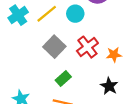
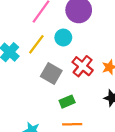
green rectangle: (63, 78) -> (67, 102), turned 32

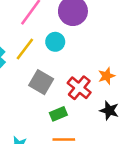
red cross: (83, 66) -> (79, 88), moved

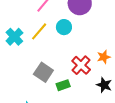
gray square: (41, 82) -> (43, 72), moved

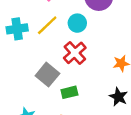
cyan cross: (14, 37) -> (17, 29), turned 30
red cross: (81, 65) -> (75, 53), moved

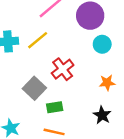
cyan circle: (77, 23) -> (102, 44), moved

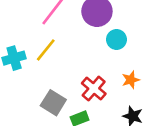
red cross: (63, 69) -> (94, 88), moved

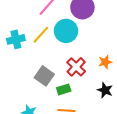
cyan circle: (117, 39) -> (66, 31), moved, size x1.5

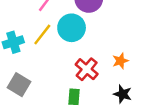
gray square: (44, 76) -> (19, 85), moved
green rectangle: (64, 89) -> (74, 97), turned -64

